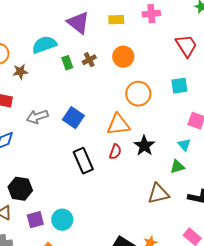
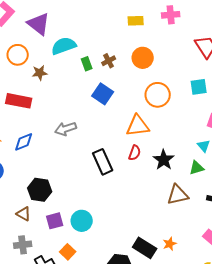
purple triangle: (78, 23) -> (39, 24), moved
gray arrow: (37, 117) -> (66, 129), moved
blue square: (73, 118) -> (103, 94), moved
black star: (144, 146) -> (164, 160), moved

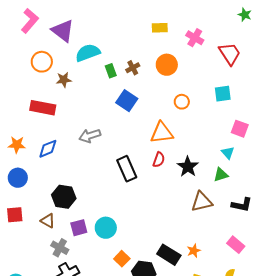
pink cross: (171, 15) -> (195, 38), moved, turned 36
orange circle: (158, 95) -> (182, 102), size x0.6
gray cross: (23, 245) -> (60, 248), moved, turned 36
orange square: (68, 252) -> (122, 259), moved

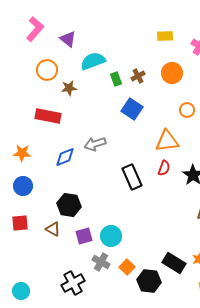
purple triangle: (63, 31) -> (68, 39), size x0.7
blue diamond: (48, 149) -> (65, 157), moved
gray cross: (60, 248) -> (101, 262), moved

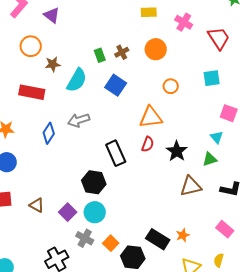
cyan semicircle: (93, 61) -> (77, 80), moved, turned 140
blue diamond: (65, 157) -> (49, 133), turned -35
black hexagon: (69, 205) -> (94, 182), moved
purple square: (84, 236) -> (68, 212), turned -30

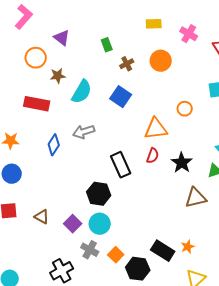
purple triangle: (52, 15) -> (62, 38), moved
green rectangle: (100, 55) -> (107, 45), moved
orange circle: (171, 86) -> (185, 109), moved

